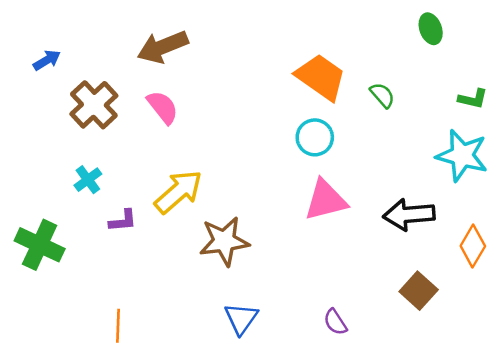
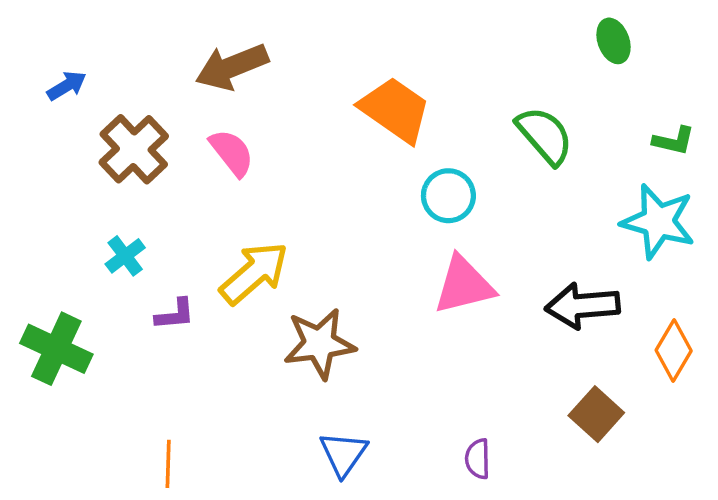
orange trapezoid: (321, 77) -> (395, 110), moved
green semicircle: (382, 95) -> (545, 136), size x1.6
purple semicircle: (335, 322) -> (478, 459), turned 32

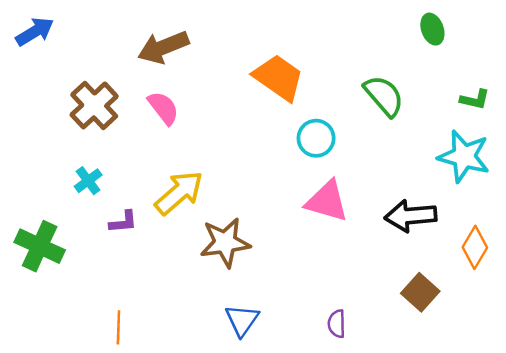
blue arrow: (67, 86) -> (35, 32), moved, size x1.4
pink triangle: (464, 285) -> (327, 201), turned 30

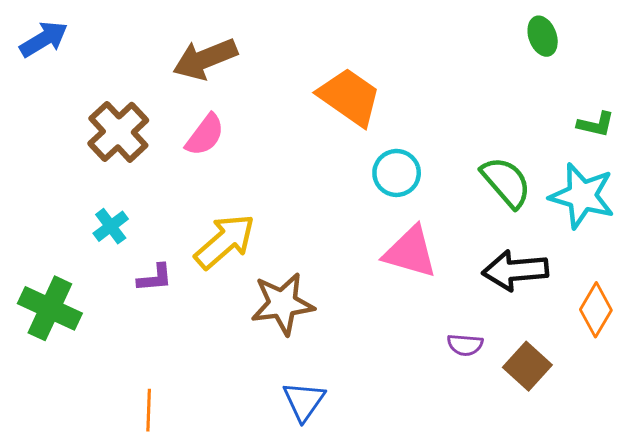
green semicircle: (384, 96) -> (506, 182), moved
pink semicircle: (163, 108) -> (205, 135), turned 75
purple semicircle: (337, 324) -> (465, 345), moved, turned -84

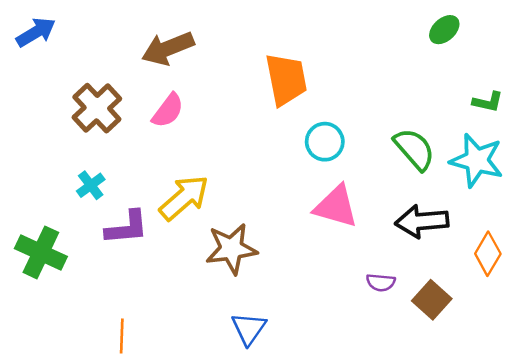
green ellipse: (543, 36) -> (444, 30), turned 68
orange trapezoid: (349, 97) -> (286, 79), turned 44
purple L-shape: (155, 278) -> (127, 228), size x1.5

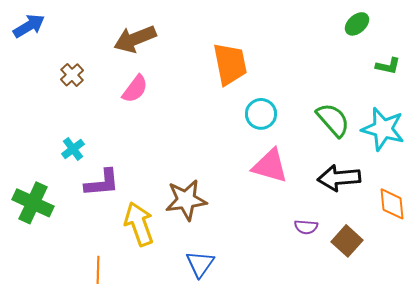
green L-shape: (488, 102) -> (388, 66), moved
brown cross: (97, 108) -> (72, 75), moved, size x0.6
yellow arrow: (184, 198) -> (139, 224), moved, turned -69
orange diamond: (488, 254) -> (392, 204), turned -36

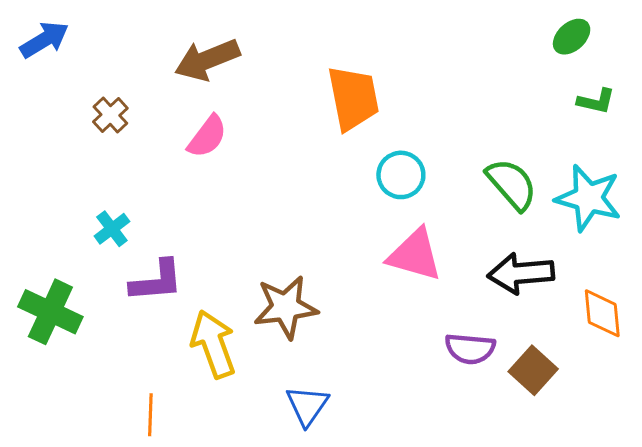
green ellipse: (357, 24) -> (572, 37), moved
purple semicircle: (306, 227) -> (470, 349), size x1.4

